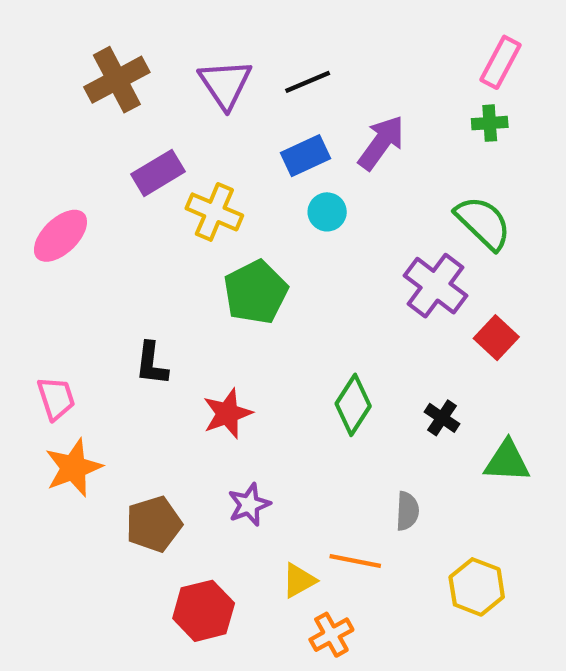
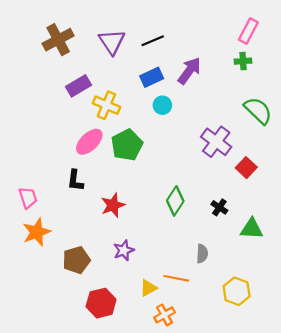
green semicircle: (483, 223) -> (258, 111), moved
pink ellipse: (60, 236) -> (89, 142), moved

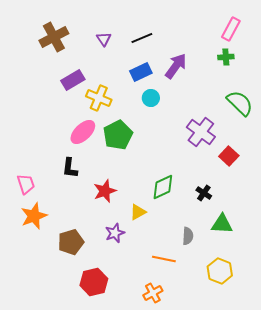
purple triangle: (112, 42) -> (104, 39), size x0.6
green diamond: (175, 201) -> (163, 187), turned 32
green triangle: (252, 229) -> (222, 224), moved
yellow triangle: (148, 288) -> (138, 212), moved

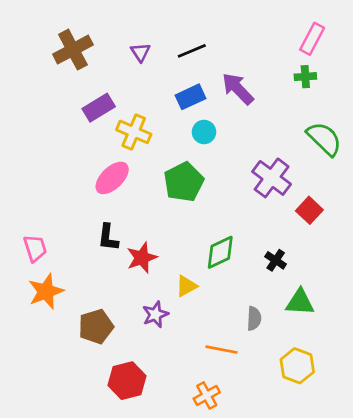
purple arrow: (176, 66) -> (238, 89), turned -80
green pentagon: (118, 135) -> (184, 182), moved
black L-shape: (70, 168) -> (108, 237), moved

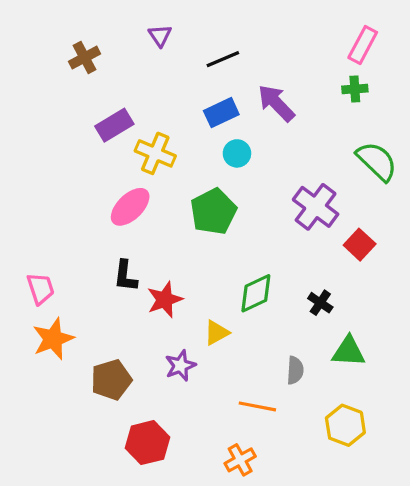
brown cross: (73, 50) -> (85, 58), size x0.7
purple triangle: (140, 52) -> (160, 36), moved

